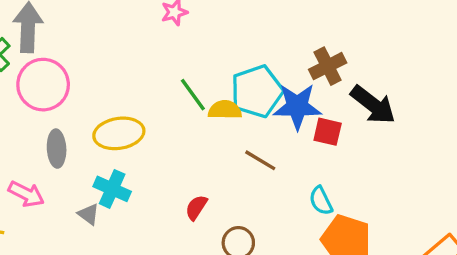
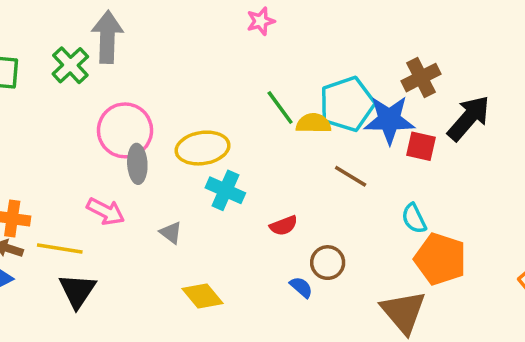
pink circle: (43, 85) -> (125, 130), moved
black arrow: (373, 105) -> (469, 118), turned -87
cyan cross: (112, 189) -> (225, 190), moved
red semicircle: (196, 207) -> (284, 226), turned -144

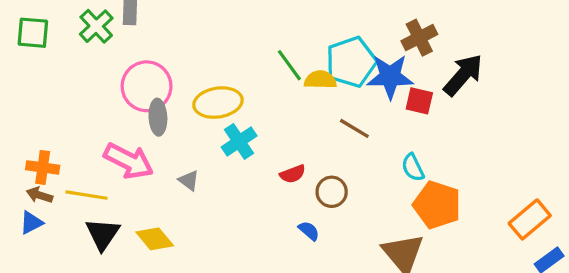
cyan cross: (225, 190) -> (239, 141), turned 32
pink arrow: (106, 211) -> (129, 161), size x1.4
brown circle: (328, 263) -> (332, 192), moved
yellow diamond: (203, 296) -> (155, 239), moved

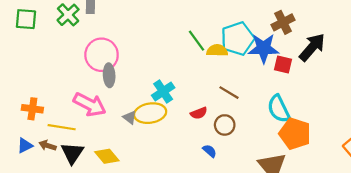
yellow ellipse: (218, 103) -> (150, 113), moved
brown line: (354, 128) -> (229, 93), moved
cyan semicircle: (413, 167) -> (279, 109), size x1.5
brown arrow: (39, 195) -> (48, 145), moved

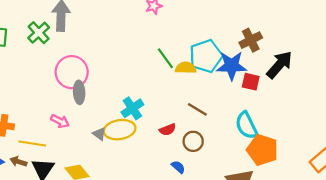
pink arrow: (90, 104) -> (60, 121), size x0.6

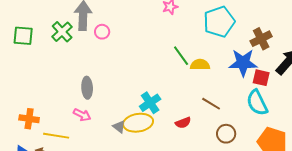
cyan pentagon: (206, 56) -> (219, 22), moved
pink circle: (72, 72) -> (102, 32), moved, size x0.5
gray ellipse: (79, 92) -> (87, 88), moved
cyan semicircle: (246, 125) -> (257, 103), moved
brown circle: (193, 141) -> (226, 134), moved

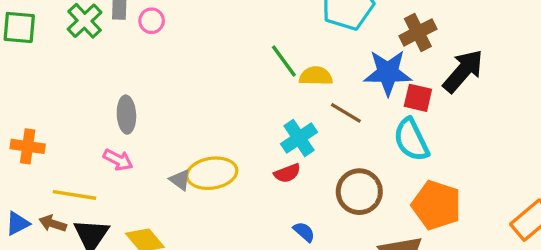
cyan cross: (150, 103) -> (299, 138), moved
brown line: (211, 104) -> (346, 113), moved
orange cross: (29, 119) -> (28, 146), moved
brown circle: (226, 134) -> (359, 192), size x1.4

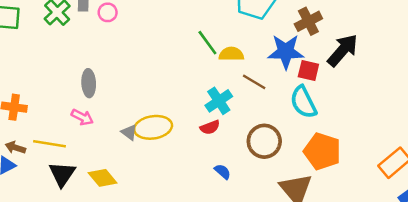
brown arrow: (53, 223) -> (15, 148), moved

